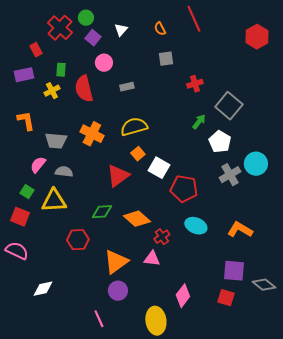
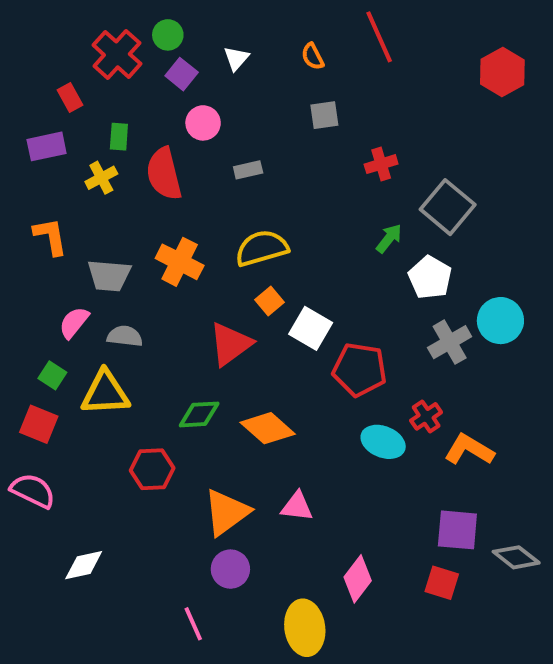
red cross: (162, 237) -> (426, 416), moved

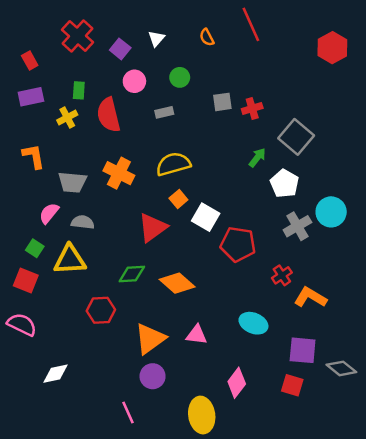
green circle: (168, 35) -> (180, 77), moved
red rectangle: (70, 98) -> (30, 61), moved
gray square: (324, 115) -> (222, 102), moved
cyan ellipse: (383, 442) -> (253, 323), moved

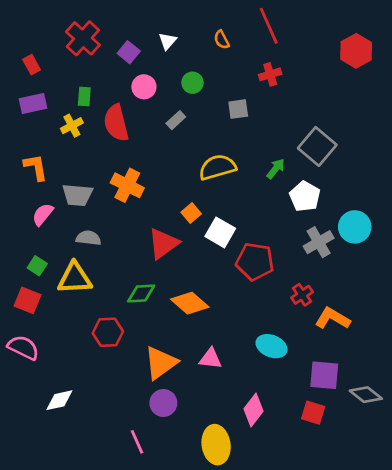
red cross: (252, 108) -> (270, 74), moved
gray rectangle: (164, 112) -> (176, 120), turned -30
yellow semicircle: (173, 164) -> (217, 167), moved
pink semicircle: (49, 213) -> (43, 214), moved

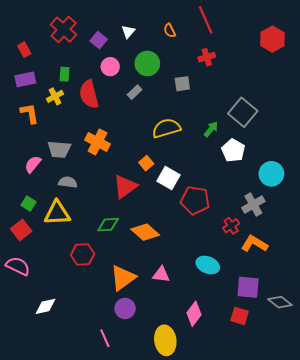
green circle: (192, 83) -> (147, 63), size x1.5
orange L-shape: (36, 167) -> (30, 113), moved
gray cross: (319, 242) -> (253, 205), moved
red square: (27, 300) -> (21, 230), turned 30

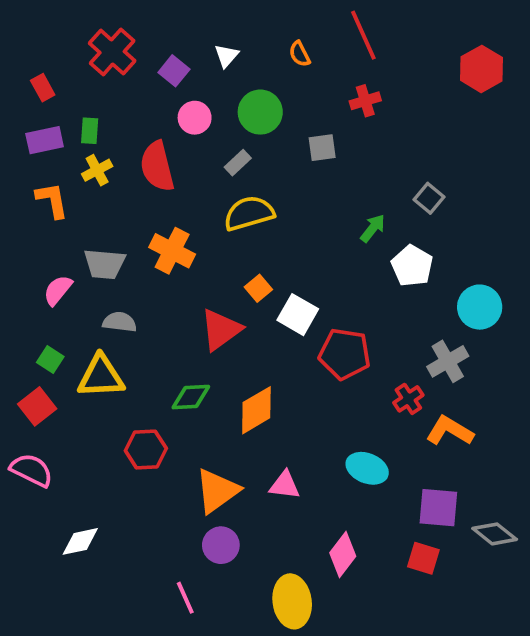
green rectangle: (65, 74) -> (90, 131), moved
gray square: (243, 112) -> (429, 198), size x0.6
yellow semicircle: (166, 128) -> (249, 213), moved
orange diamond: (145, 232) -> (256, 410), turned -72

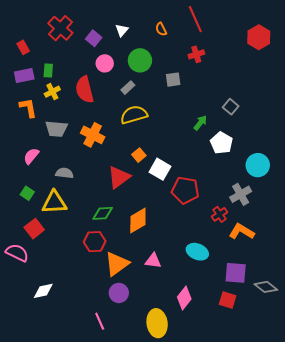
gray trapezoid: (105, 264) -> (56, 129), moved
red square: (37, 406) -> (34, 229), moved
red hexagon: (146, 450) -> (95, 242), moved

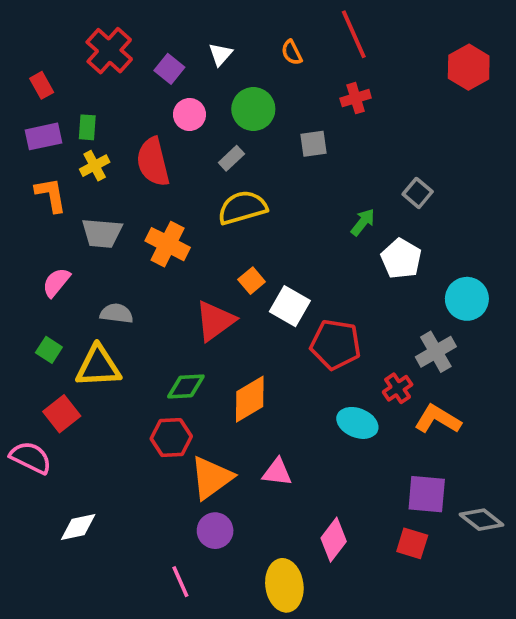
cyan ellipse: (197, 252) -> (357, 423), moved

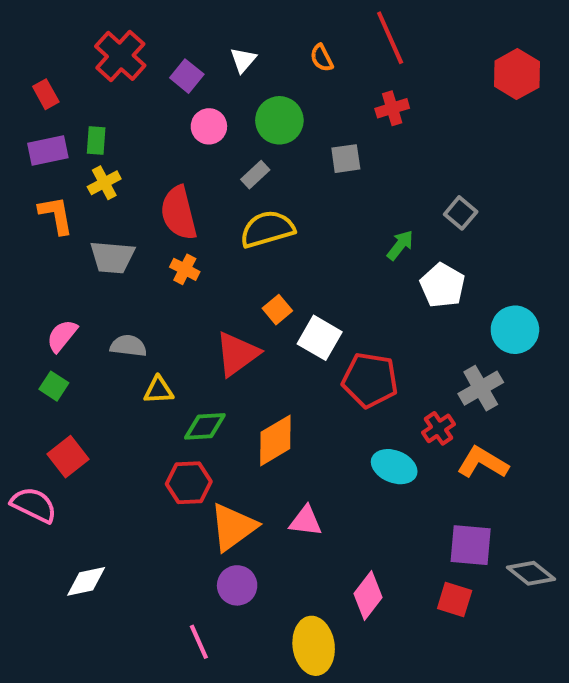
red semicircle: (153, 162) -> (179, 213), moved
orange cross: (168, 244) -> (185, 269), size x0.6
pink semicircle: (56, 282) -> (62, 336), moved
yellow triangle: (98, 366) -> (159, 390), moved, size x0.6

